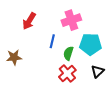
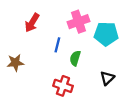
cyan pentagon: (90, 44) -> (106, 34), moved
red cross: (67, 73) -> (63, 86), moved, turned -30

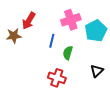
cyan pentagon: (106, 34) -> (96, 31), turned -30
brown star: (15, 63) -> (14, 36), moved

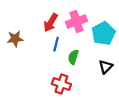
red arrow: (29, 21) -> (51, 23), moved
black triangle: (97, 71) -> (106, 67), moved

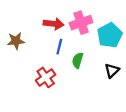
red arrow: (51, 23) -> (54, 24), turned -114
red cross: (61, 84) -> (46, 77), moved, turned 36

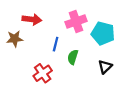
red arrow: (54, 24) -> (32, 19), moved
cyan pentagon: (110, 35) -> (103, 33), turned -30

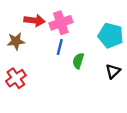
pink cross: (76, 22) -> (61, 23), moved
red cross: (43, 73) -> (16, 78), moved

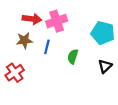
brown star: (16, 41) -> (24, 40), moved
blue line: (60, 47) -> (47, 47), moved

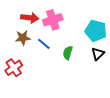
blue line: (47, 47) -> (44, 44), turned -64
black triangle: (105, 66) -> (98, 54), moved

